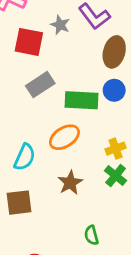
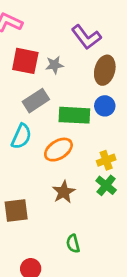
gray star: (60, 25) -> (54, 65), moved, turned -30
cyan semicircle: (25, 157) -> (21, 136), moved
green semicircle: (91, 235) -> (73, 244), moved

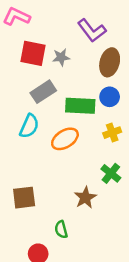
yellow cross: (106, 160) -> (112, 133), moved
brown star: (64, 192) -> (85, 198), moved
green semicircle: (73, 244) -> (61, 229), moved

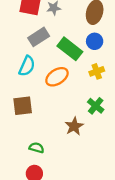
green rectangle: (80, 106) -> (70, 49), turned 35
brown square: (24, 198) -> (23, 106), moved
green semicircle: (61, 229) -> (37, 148), moved, turned 120

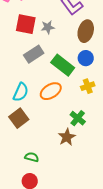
cyan semicircle: (27, 66) -> (21, 92), moved
brown square: (23, 106) -> (19, 118), turned -30
green cross: (96, 106) -> (78, 118), moved

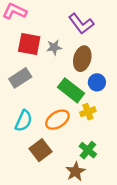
brown ellipse: (86, 31) -> (82, 59), moved
gray rectangle: (34, 54) -> (20, 78), moved
yellow cross: (88, 86) -> (88, 112), moved
brown square: (19, 118) -> (41, 150), moved

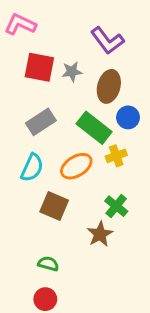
gray rectangle: (20, 78) -> (41, 122), moved
brown square: (41, 150) -> (54, 206), turned -30

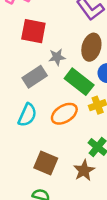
gray star: (72, 72) -> (57, 57), moved
brown square: (54, 206) -> (46, 163), moved

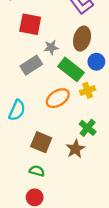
cyan semicircle: (27, 115) -> (17, 110), moved

